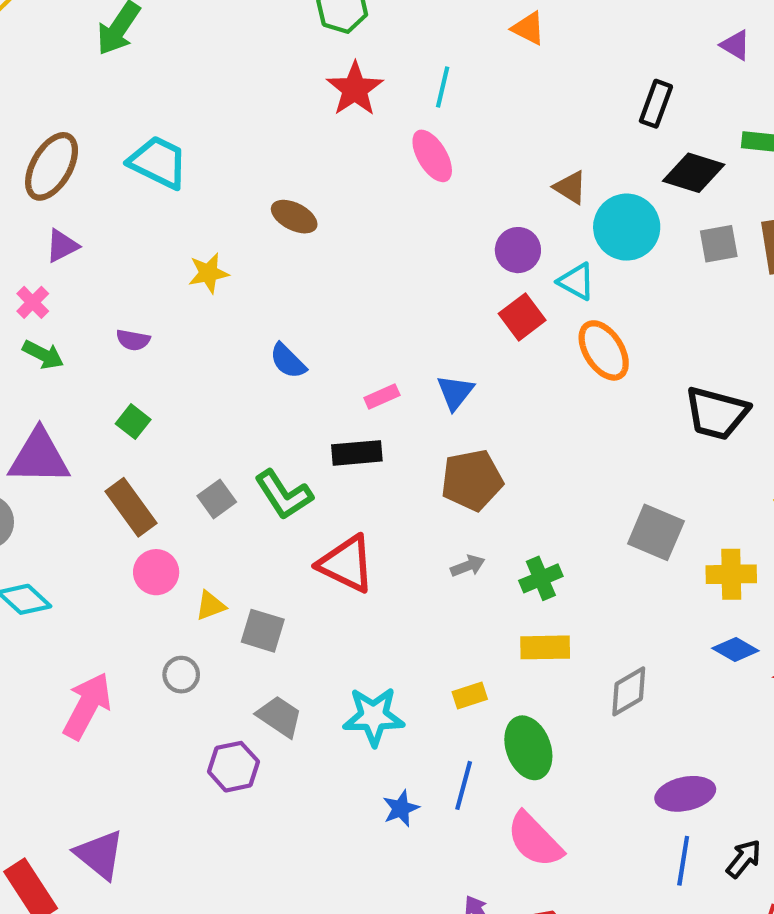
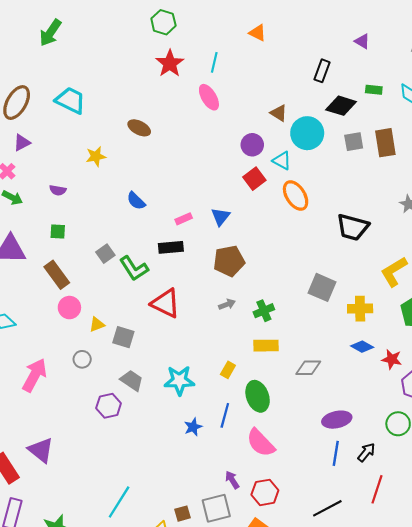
green square: (133, 422) -> (58, 231), turned -35
gray square: (217, 499) -> (105, 254), moved
gray diamond: (629, 691) -> (308, 368), turned 30
yellow rectangle: (470, 696) -> (228, 370), turned -42

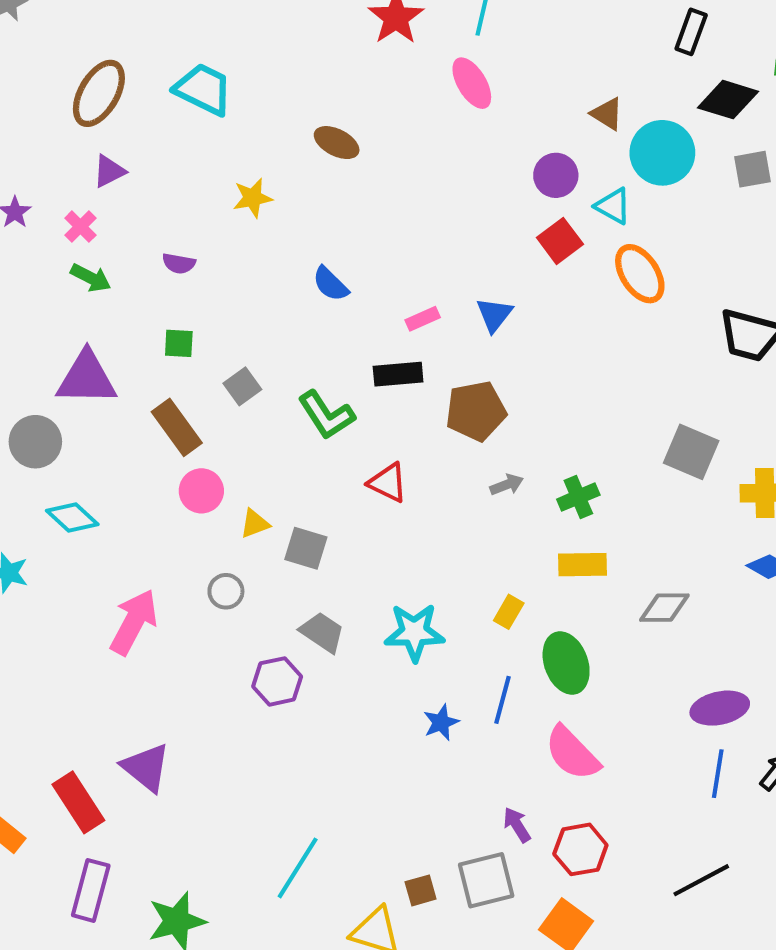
gray square: (105, 254) -> (242, 386), moved
brown pentagon: (229, 261) -> (476, 411), moved
red triangle: (166, 303) -> (388, 483), size x0.7

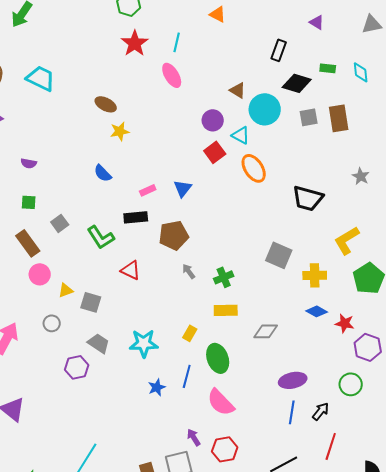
yellow star: (253, 198) -> (120, 131), moved
gray arrow: (507, 485) -> (189, 271), turned -105

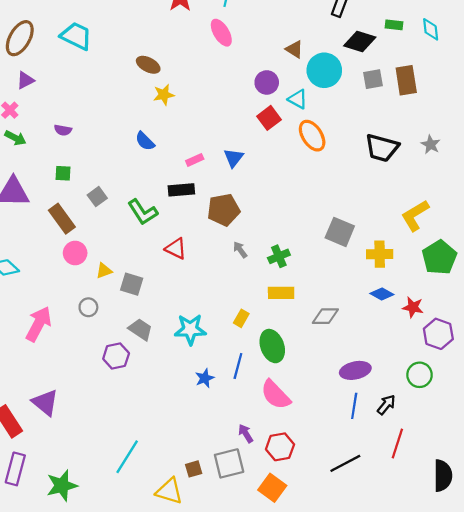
black trapezoid: (308, 198) -> (382, 148), moved

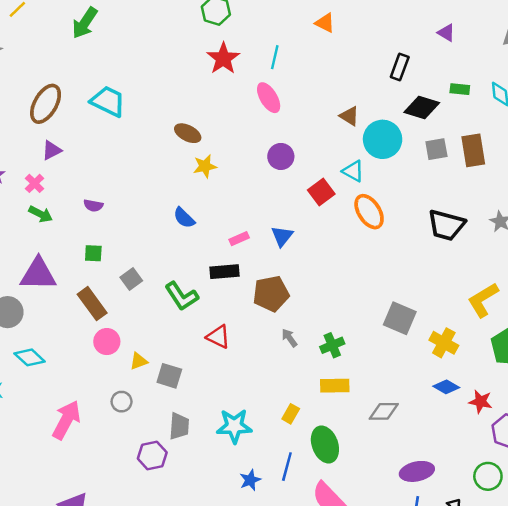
purple circle: (267, 82) -> (281, 156), moved
yellow cross: (380, 254) -> (444, 343), turned 30
gray trapezoid: (140, 329) -> (179, 426), turned 60

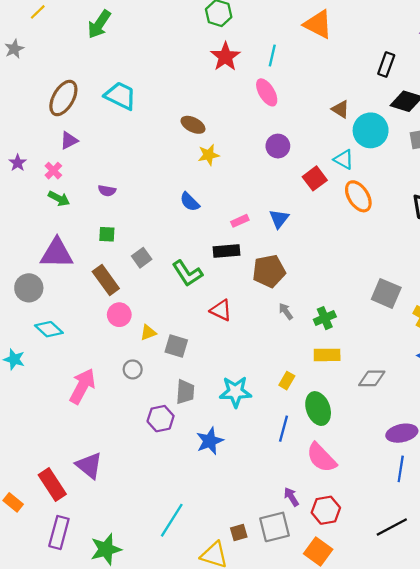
orange triangle: (325, 23) -> (318, 24), size x1.6
blue star: (250, 480) -> (210, 441), moved, size x1.4

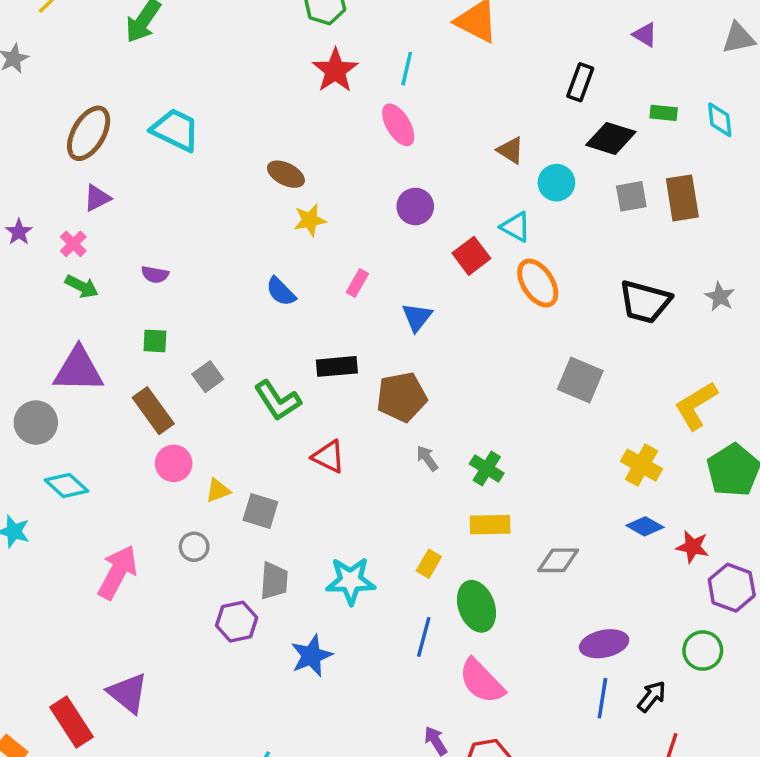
cyan circle: (371, 130) -> (556, 183), size x0.7
pink rectangle: (240, 221) -> (357, 283), moved, turned -36
gray square: (386, 293) -> (580, 380), moved
green cross: (325, 318) -> (487, 468), turned -35

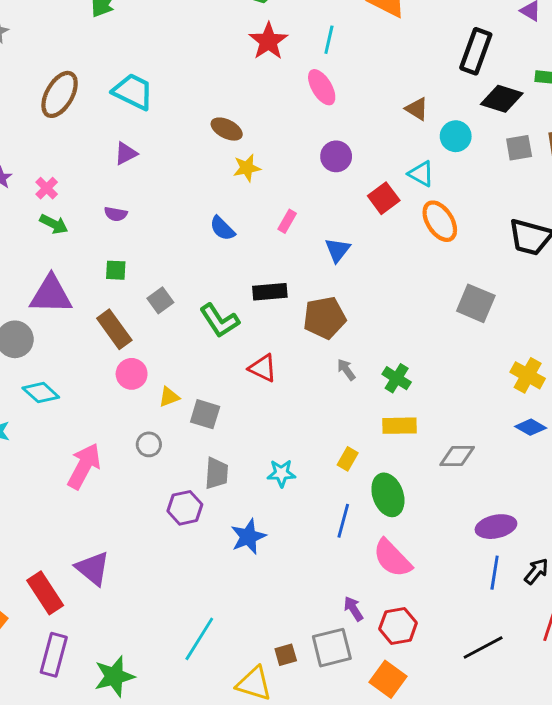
black rectangle: (580, 82) -> (476, 51), size x1.4
purple triangle: (97, 198) -> (126, 153), moved
cyan star: (351, 581) -> (281, 473), size x0.7

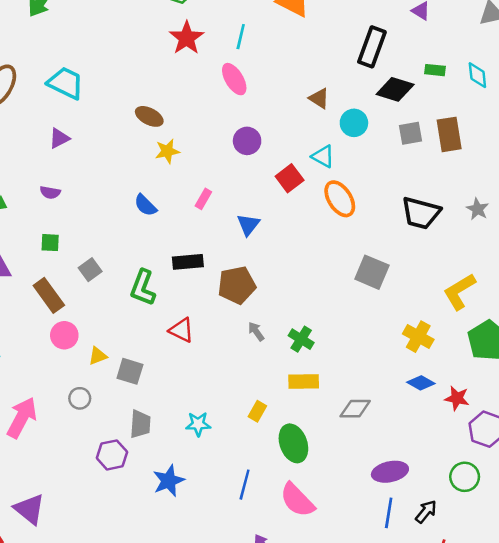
green L-shape: (219, 321) -> (143, 288), turned 54
blue line: (343, 521) -> (245, 485), moved

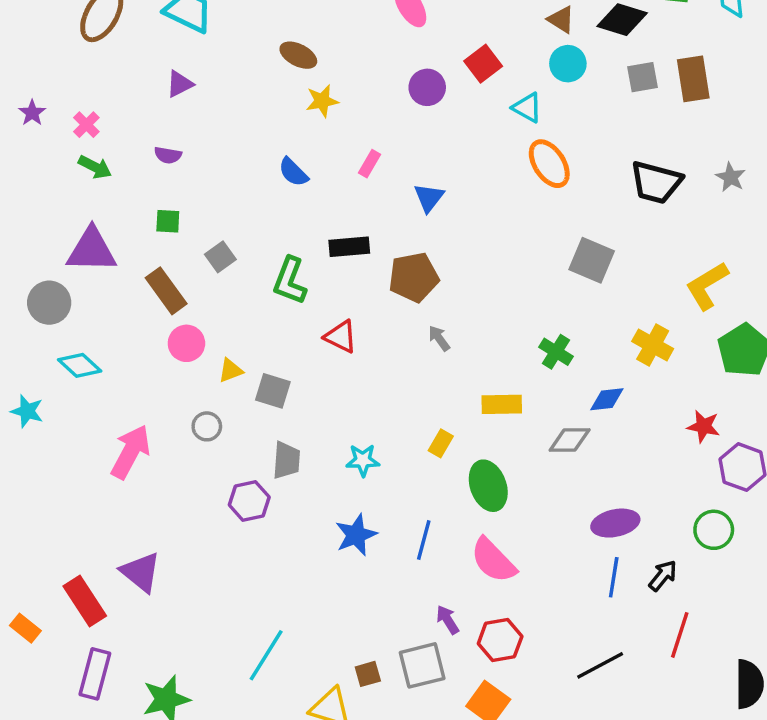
brown triangle: (319, 98) -> (561, 20), moved
red square: (290, 178) -> (483, 64), moved
green cross: (301, 339) -> (556, 352), moved
blue diamond: (421, 383) -> (607, 399), moved, turned -36
blue star: (169, 481) -> (356, 535), moved

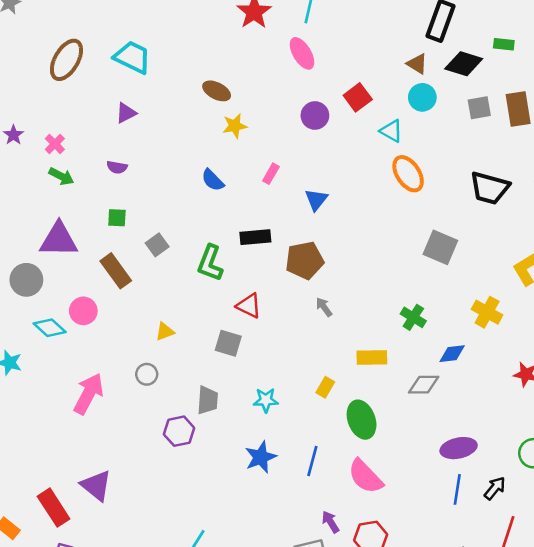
pink circle: (186, 343) -> (83, 311), moved
gray square: (273, 391) -> (228, 343), moved

